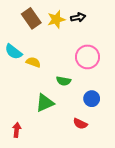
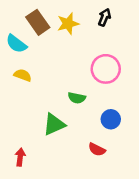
black arrow: (78, 17) -> (104, 17), moved, turned -56
cyan semicircle: (13, 52) -> (16, 44), moved
yellow semicircle: (33, 62) -> (23, 75), moved

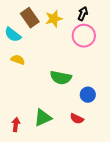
pink circle: (106, 69) -> (84, 36), moved
green semicircle: (77, 98) -> (61, 78), size x1.5
green triangle: (54, 124) -> (43, 118), moved

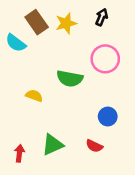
pink circle: (84, 36) -> (105, 59), moved
yellow semicircle: (18, 60) -> (34, 96), moved
green semicircle: (61, 78) -> (70, 78), moved

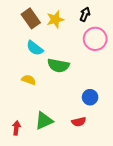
cyan semicircle: (16, 43) -> (35, 48), moved
pink circle: (105, 59) -> (95, 39), moved
red semicircle: (94, 146) -> (79, 122), turned -40

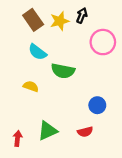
black arrow: (85, 14) -> (82, 15), moved

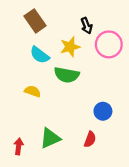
black arrow: (82, 15) -> (87, 26), moved, turned 136
yellow star: (60, 21) -> (70, 47), moved
red semicircle: (85, 132) -> (90, 139), turned -56

